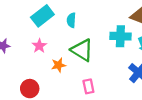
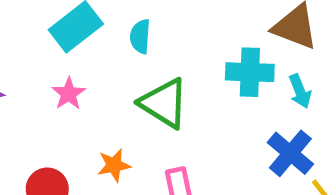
orange star: (59, 65) -> (114, 165), moved

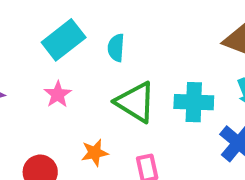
cyan cross: (250, 72) -> (194, 102), moved

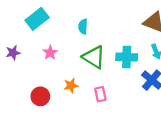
cyan rectangle: (64, 40) -> (37, 19), moved

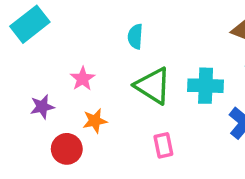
cyan rectangle: (37, 19) -> (30, 24), moved
purple star: (13, 53) -> (42, 107), moved
orange star: (71, 85) -> (95, 121), moved

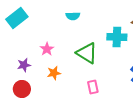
cyan semicircle: (135, 36) -> (73, 16), moved, turned -96
cyan cross: (206, 86) -> (117, 37), moved
red circle: (67, 149) -> (22, 89), moved

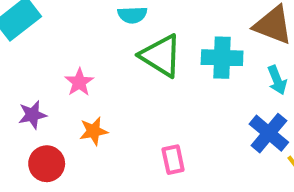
green triangle: (87, 53) -> (161, 56), moved
red circle: (22, 89) -> (47, 164), moved

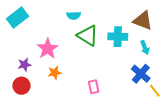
pink star: (79, 82) -> (48, 49), size x1.5
red circle: (47, 164) -> (21, 86), moved

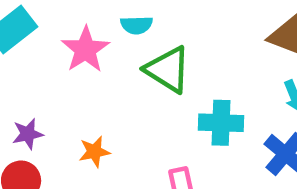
cyan cross: (118, 37) -> (221, 123), moved
pink star: (48, 49) -> (85, 49), moved

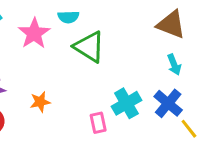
cyan cross: (221, 123) -> (126, 103), moved, turned -32

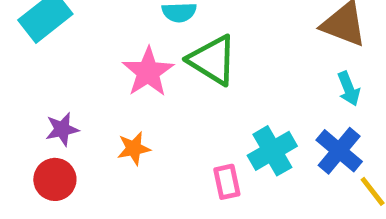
pink star: (34, 33) -> (148, 72), moved

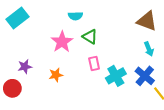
green triangle: (213, 60) -> (90, 37), size x0.7
red circle: (55, 179) -> (12, 88), moved
pink rectangle: (227, 182) -> (94, 63), moved

